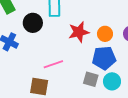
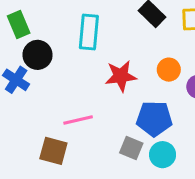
black circle: (33, 23) -> (38, 55), moved
orange circle: (105, 34) -> (169, 70), moved

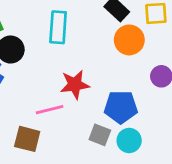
orange circle: (169, 70) -> (129, 40), moved, size x1.4
red star: (121, 76) -> (75, 85), moved

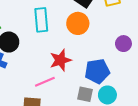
orange circle: (129, 40) -> (78, 23), moved

